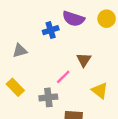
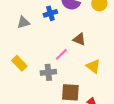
gray triangle: (20, 51) -> (23, 22), moved
brown triangle: (84, 60) -> (79, 39), turned -40

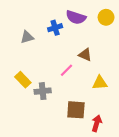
yellow triangle: (93, 66) -> (100, 83), turned -42
gray cross: (48, 72) -> (43, 91), moved

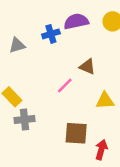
purple semicircle: (76, 17) -> (76, 21), turned 150
gray cross: (43, 91) -> (25, 119), moved

